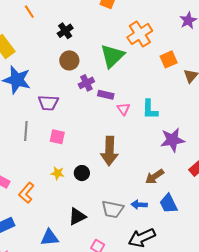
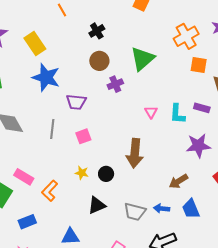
orange cross: (140, 34) -> (186, 36), moved
orange square: (169, 59) -> (199, 65), turned 30
purple rectangle: (106, 95) -> (202, 108), moved
pink square: (57, 137) -> (83, 136), turned -35
black triangle: (77, 216) -> (97, 205), moved

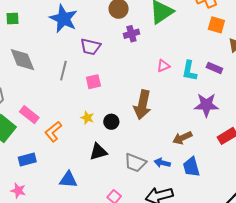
pink triangle: (151, 112) -> (163, 66), turned 32

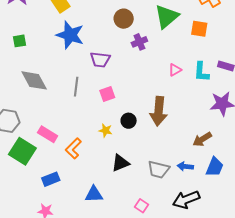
orange square: (216, 25) -> (199, 29), moved
black circle: (111, 122) -> (129, 121), moved
blue trapezoid: (191, 167) -> (215, 167), turned -135

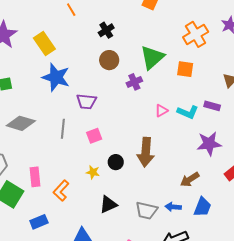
purple cross: (139, 42) -> (134, 82), moved
cyan L-shape: (201, 72) -> (188, 112), turned -70
gray diamond: (34, 80) -> (21, 123), turned -44
pink rectangle: (48, 134) -> (35, 177), turned 54

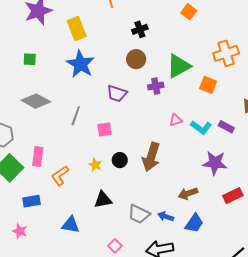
purple trapezoid: (86, 101) -> (117, 94), moved

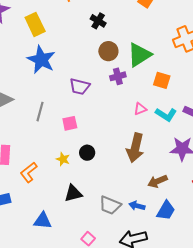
black cross: (140, 29) -> (98, 21), turned -35
brown circle: (136, 59) -> (108, 51), moved
orange square: (208, 85) -> (162, 80), moved
brown arrow: (151, 157) -> (135, 148), moved

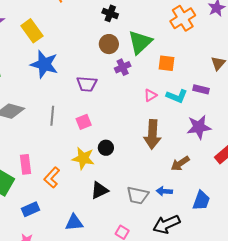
black cross: (98, 21) -> (110, 13), moved
yellow star: (63, 159) -> (83, 158), size x1.6
blue trapezoid: (166, 210) -> (201, 201), moved

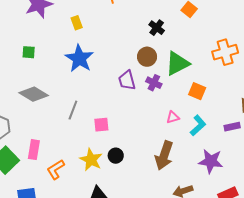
yellow rectangle: (32, 31) -> (77, 23), size x0.6
purple cross: (123, 67) -> (154, 83), turned 35
purple trapezoid: (87, 84) -> (127, 80), moved, turned 55
purple rectangle: (201, 89) -> (232, 127), moved, turned -42
cyan L-shape: (177, 96) -> (198, 125), turned -80

